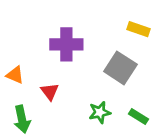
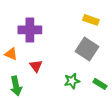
yellow rectangle: (138, 29) -> (91, 20), moved
purple cross: (66, 44) -> (30, 30), moved

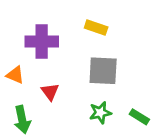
yellow rectangle: (91, 20) -> (96, 28), moved
gray square: (87, 49) -> (103, 71), moved, turned -30

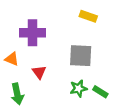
yellow rectangle: (96, 28) -> (88, 16), moved
green rectangle: (139, 117) -> (100, 92), moved

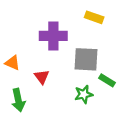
purple cross: (33, 33) -> (53, 36), moved
green rectangle: (100, 92) -> (107, 80), moved

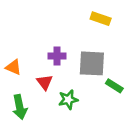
purple cross: (53, 36) -> (57, 56), moved, size x0.6
green star: (84, 94) -> (68, 100), moved

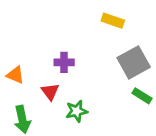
gray square: (92, 63) -> (134, 62), moved, turned -32
green rectangle: (114, 86) -> (142, 96), moved

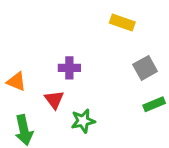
gray square: (134, 62) -> (145, 68), size x0.7
green rectangle: (142, 96) -> (154, 104), turned -54

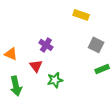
purple cross: (69, 68) -> (46, 45), turned 32
gray square: (145, 68) -> (96, 45), turned -35

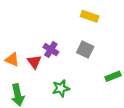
gray square: (96, 45) -> (85, 50), moved
red triangle: (36, 66) -> (34, 62), moved

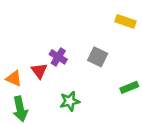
yellow rectangle: (90, 16) -> (126, 21), moved
orange triangle: (12, 60) -> (14, 78), moved

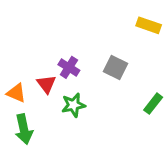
green rectangle: (129, 87) -> (153, 104), turned -30
green star: (70, 101) -> (73, 105), moved

